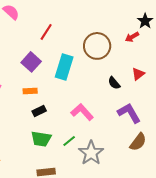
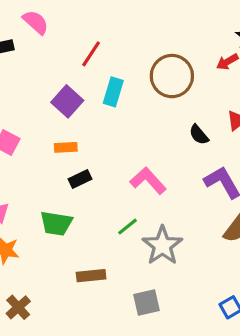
cyan rectangle: (64, 67) -> (113, 92), moved, size x0.7
green trapezoid: (41, 139) -> (56, 223), moved

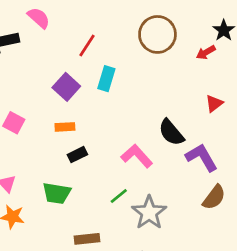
brown circle: (172, 76) -> (157, 34), moved
black semicircle: (199, 135) -> (171, 132), moved, size x1.5

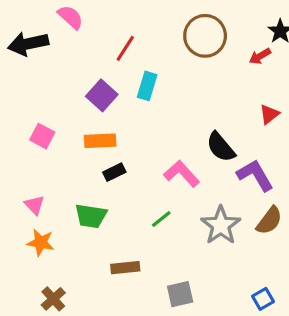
orange rectangle: (65, 127) -> (100, 141), size x1.4
gray star: (149, 213) -> (221, 225), moved

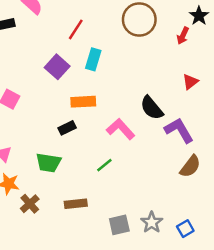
red arrow: (260, 56) -> (183, 36), turned -35
orange rectangle: (100, 141) -> (83, 102), moved
gray star: (221, 225) -> (152, 222), moved, size x0.7
brown cross: (53, 299) -> (30, 204), moved

